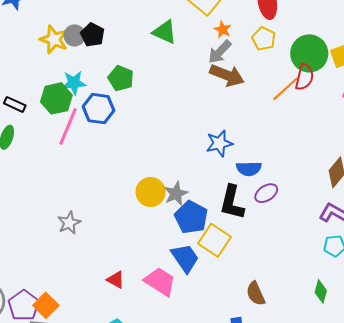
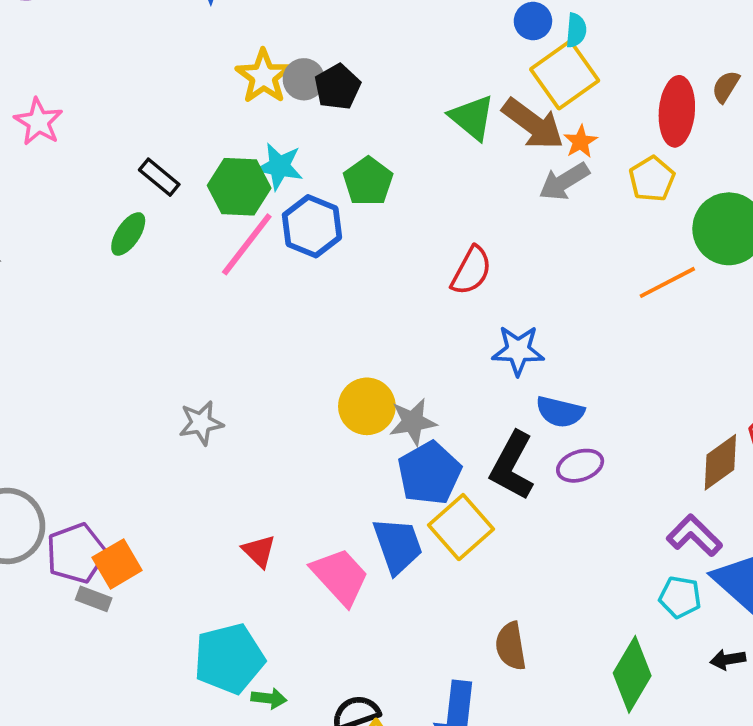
brown arrow: (227, 75) -> (533, 124), moved
red semicircle: (304, 77) -> (471, 271), moved
green diamond: (321, 291) -> (632, 674), size x1.6

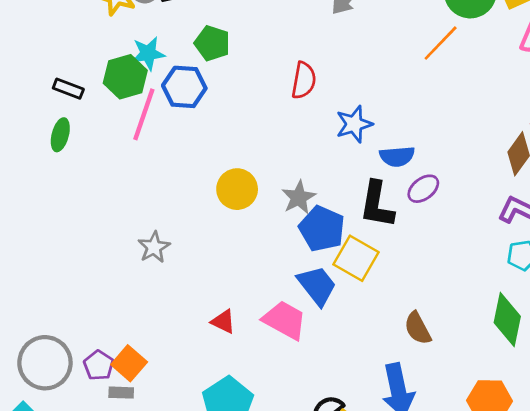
yellow circle: (367, 406) -> (237, 189), moved
purple pentagon: (76, 553) -> (99, 365), size x0.7

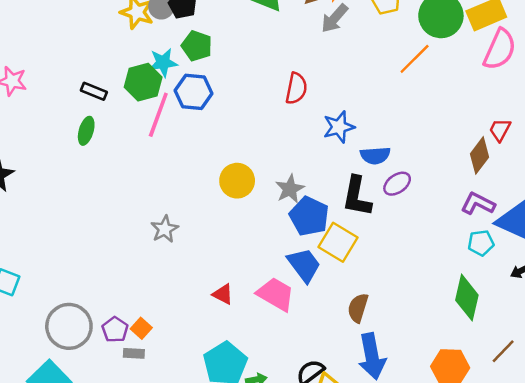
green pentagon: (212, 43) -> (197, 46), moved
brown semicircle: (418, 328) -> (358, 308), moved, turned 44
orange square: (129, 363) -> (141, 328), size x0.7

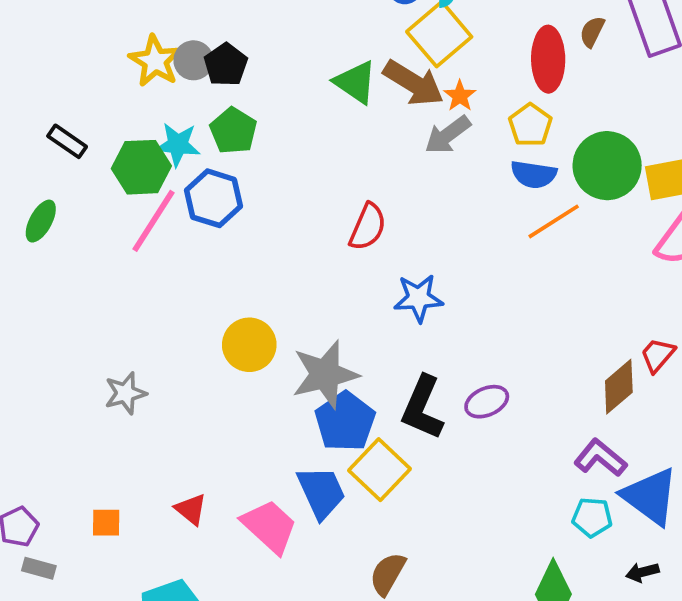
black rectangle: (94, 91) -> (67, 141), moved
blue semicircle: (375, 155) -> (534, 174), moved
gray star: (290, 189) -> (325, 374), size x1.5
orange square: (141, 328) -> (106, 523), moved, turned 36

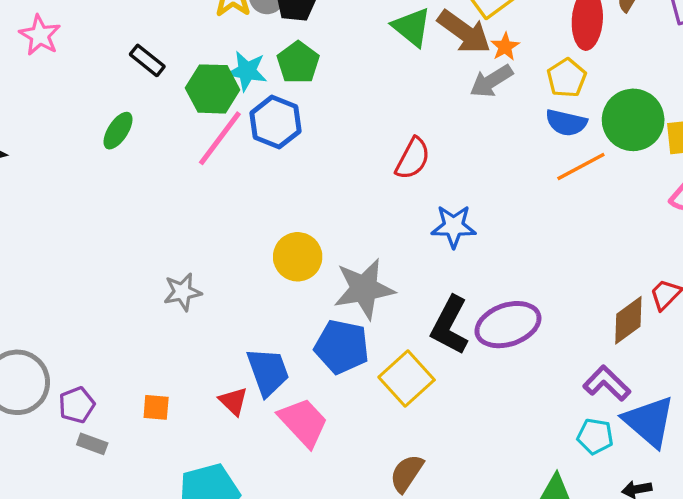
purple ellipse: (487, 402) -> (508, 325), size x1.6
blue pentagon: (345, 421) -> (342, 347), moved, turned -30
blue trapezoid: (321, 492) -> (268, 372), moved

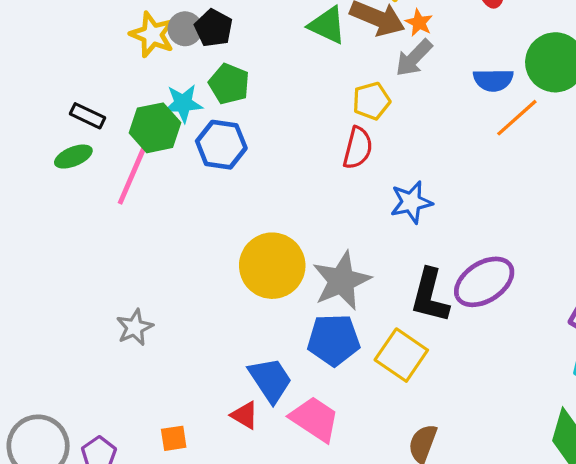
yellow pentagon: (567, 78) -> (371, 101), moved, turned 30
green ellipse: (118, 131) -> (73, 157), moved, turned 48
pink line: (220, 138) -> (132, 176), moved
yellow circle: (298, 257) -> (272, 266), size x1.4
gray star: (182, 292) -> (135, 327), moved

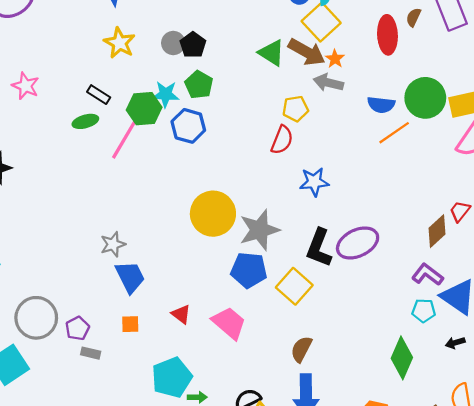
yellow star: (152, 35) -> (120, 43), moved
gray arrow: (414, 58) -> (328, 83), turned 52
blue trapezoid: (270, 380) -> (130, 277), moved

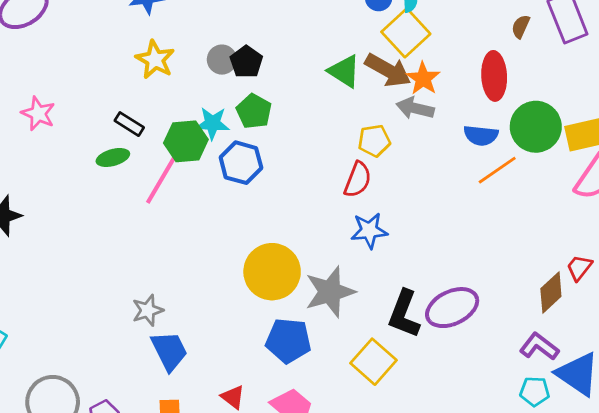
red ellipse: (387, 35) -> (494, 76), moved
orange star: (335, 59) -> (423, 79), size x1.4
blue star: (314, 182) -> (369, 231), moved
blue pentagon: (249, 270) -> (288, 341), moved

